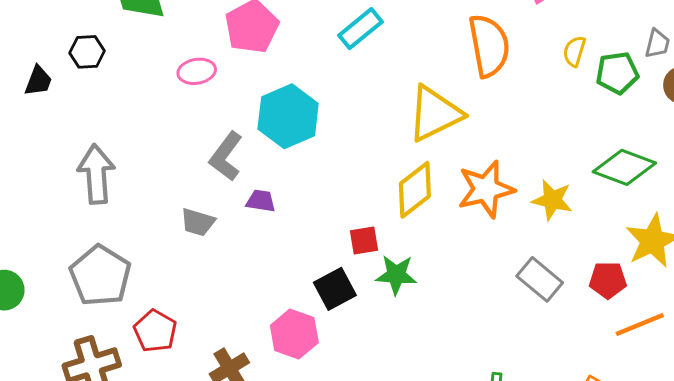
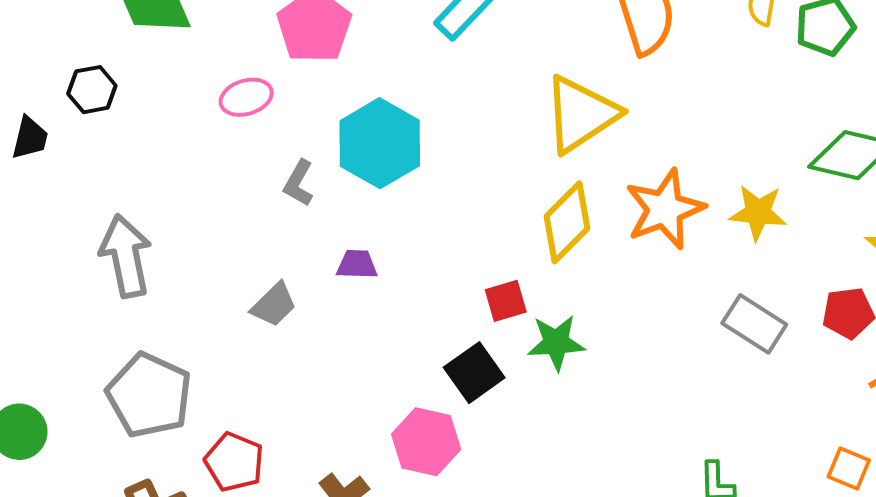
gray L-shape: (226, 156) -> (299, 183), moved, size x0.7
gray trapezoid: (198, 222) -> (274, 305), turned -54

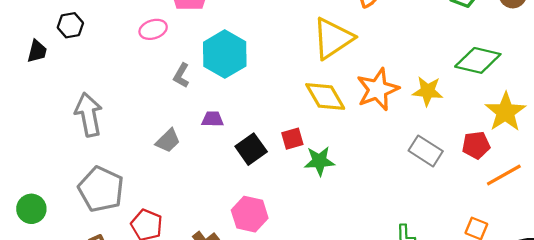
yellow diamond: (567, 222) -> (325, 97), turned -75
black square: (474, 373) -> (251, 149), moved

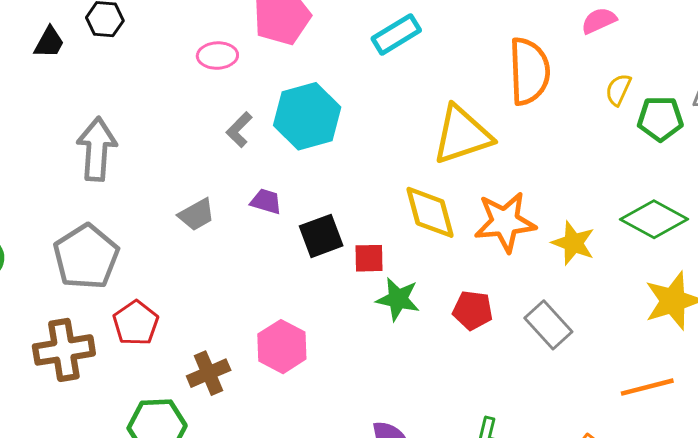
red pentagon: (476, 145) -> (473, 310), moved
black square: (251, 149) -> (321, 236), moved

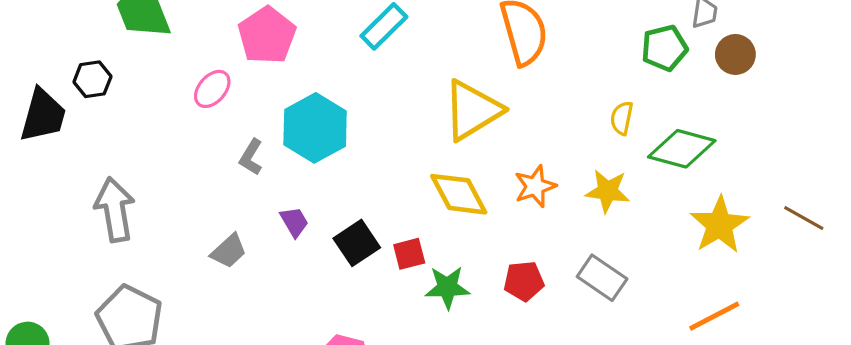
black trapezoid: (49, 42) -> (43, 115), size x1.6
pink ellipse: (217, 56) -> (212, 89), turned -33
yellow semicircle: (618, 90) -> (622, 118), moved
purple trapezoid: (266, 201) -> (294, 222), turned 56
orange star: (505, 222) -> (535, 186), size x0.7

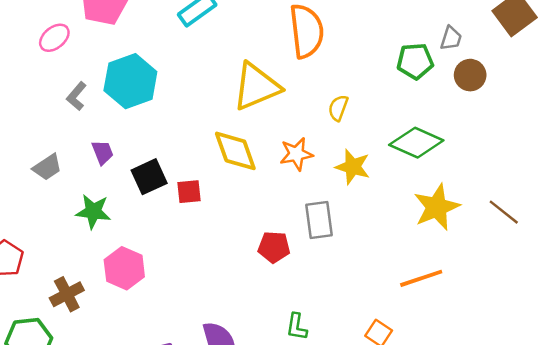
yellow semicircle: (622, 118) -> (338, 108), moved
gray rectangle: (602, 278) -> (319, 220), moved, turned 39
red pentagon: (524, 281) -> (274, 247), moved
green star: (447, 287) -> (93, 212), moved

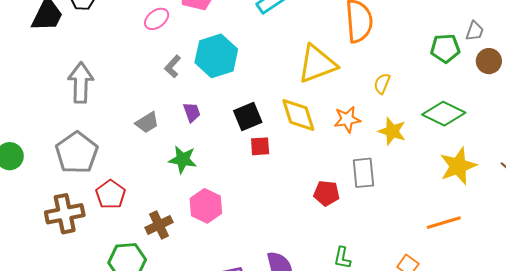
black square: (149, 177) -> (248, 116), moved

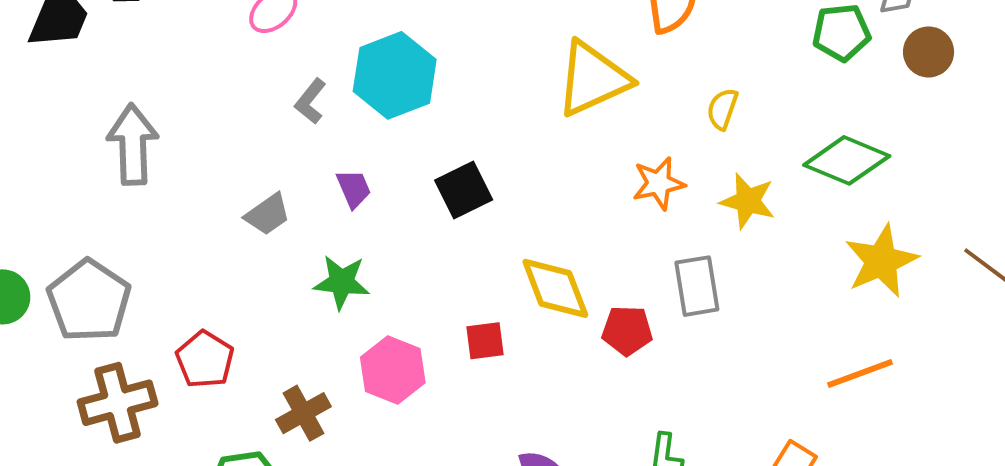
yellow diamond: (298, 115) -> (555, 288), moved
red square: (260, 146) -> (485, 341), moved
gray pentagon: (77, 153) -> (89, 301), moved

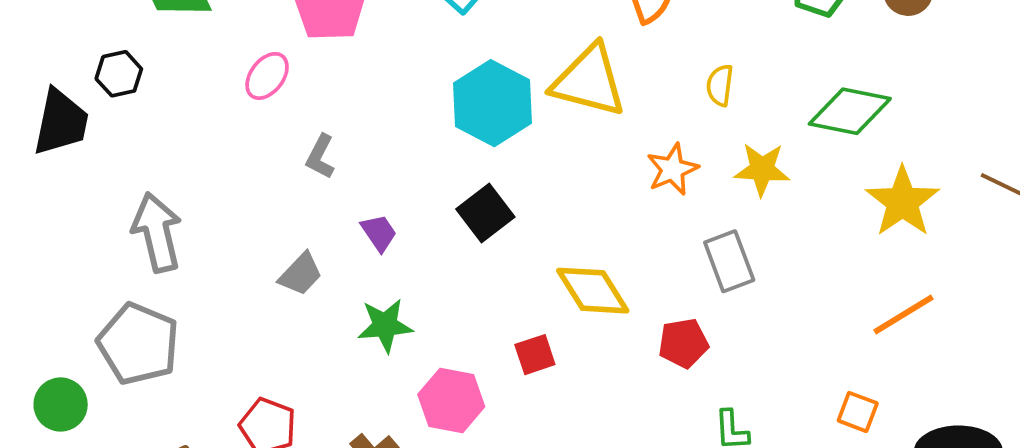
cyan hexagon: (395, 75) -> (493, 103), moved
yellow triangle: (593, 79) -> (589, 81), turned 50
gray pentagon: (89, 301) -> (138, 344), moved
red pentagon: (627, 331) -> (683, 343), moved

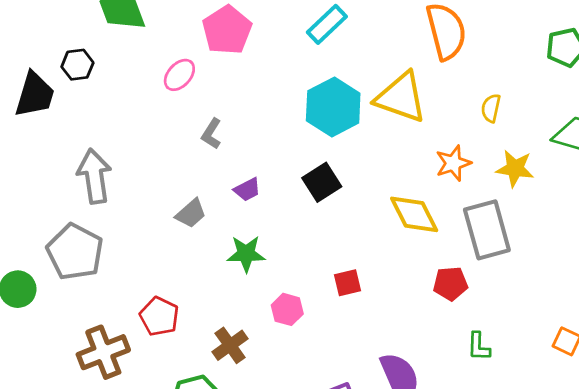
purple trapezoid: (379, 233) -> (247, 190), turned 92
gray rectangle: (729, 261) -> (487, 230), size x1.4
yellow diamond: (593, 291) -> (414, 214), moved
pink hexagon: (451, 400) -> (287, 309), size x0.7

